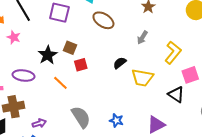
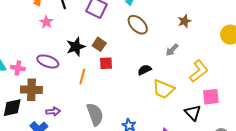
orange line: (60, 83) -> (82, 77), turned 49

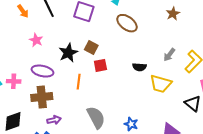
pink star: (46, 22) -> (36, 40), moved
gray arrow: (172, 50) -> (169, 55), moved
black semicircle: (145, 70) -> (139, 67), turned -144
brown cross: (31, 90) -> (42, 97), moved

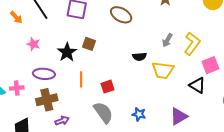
red square: (100, 65) -> (108, 87), moved

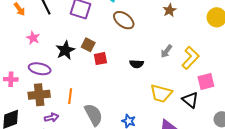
yellow trapezoid: (163, 70) -> (161, 93), moved
orange line: (81, 79) -> (70, 96), moved
red square: (108, 87) -> (100, 59), moved

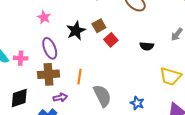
brown square: (88, 45) -> (99, 26), turned 32
red square: (100, 59) -> (111, 40), turned -32
purple ellipse: (40, 69) -> (50, 48), turned 55

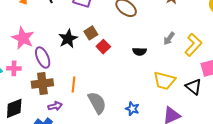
pink star: (44, 17) -> (23, 38), moved, size x1.6

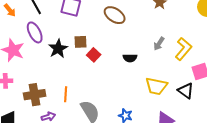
brown square: (91, 33) -> (81, 42), turned 32
purple ellipse: (43, 57) -> (35, 32), moved

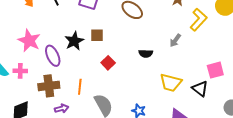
purple ellipse: (35, 32) -> (53, 56), moved
yellow L-shape: (183, 49) -> (199, 20), moved
red square: (94, 55) -> (108, 63), moved

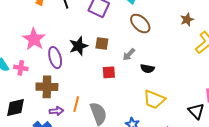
gray arrow: (175, 40) -> (129, 54), moved
red square: (108, 63) -> (109, 72), turned 32
yellow trapezoid: (171, 83) -> (154, 99), moved
orange line: (80, 87) -> (76, 104), moved

